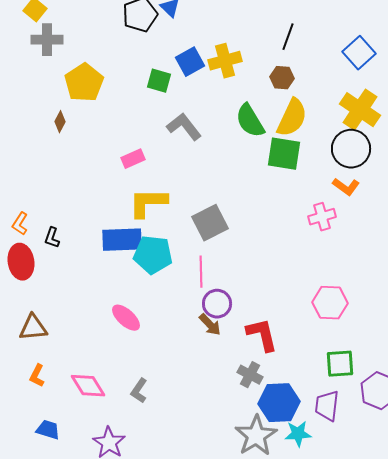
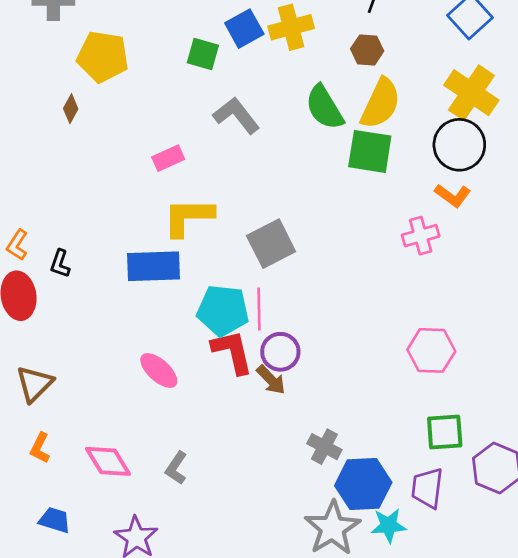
yellow pentagon: (84, 83) -> (103, 57), turned -30
cyan pentagon: (153, 255) -> (223, 310), moved
brown triangle: (33, 328) -> (35, 384), turned -40
red L-shape: (262, 335) -> (232, 352), moved

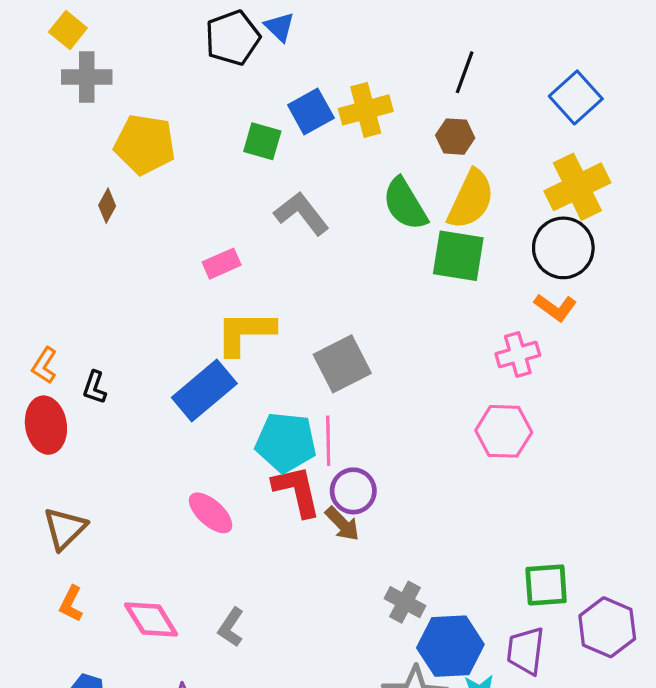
yellow cross: (471, 93) -> (577, 187), turned 30
blue rectangle: (153, 266) -> (204, 391), turned -38
pink hexagon: (431, 350) -> (504, 431), moved

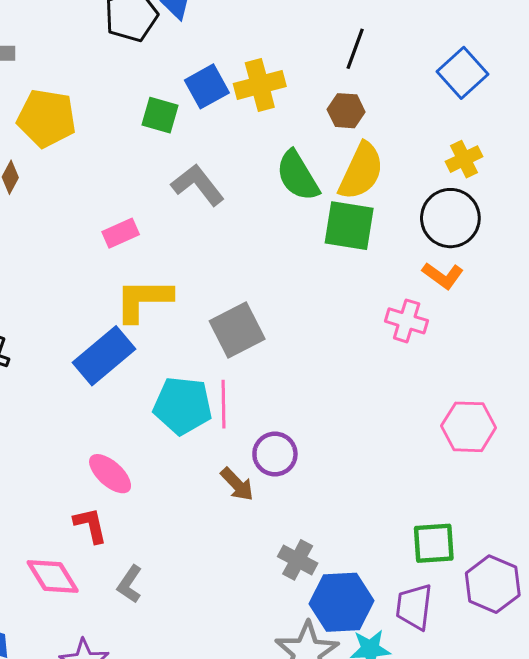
yellow cross: (577, 187) -> (464, 159), size x0.6
pink cross: (518, 355) -> (407, 321), turned 33
pink hexagon: (504, 431) -> (469, 427), moved
red L-shape: (297, 491) -> (90, 525), moved, size x0.7
purple circle: (353, 491) -> (275, 454), moved

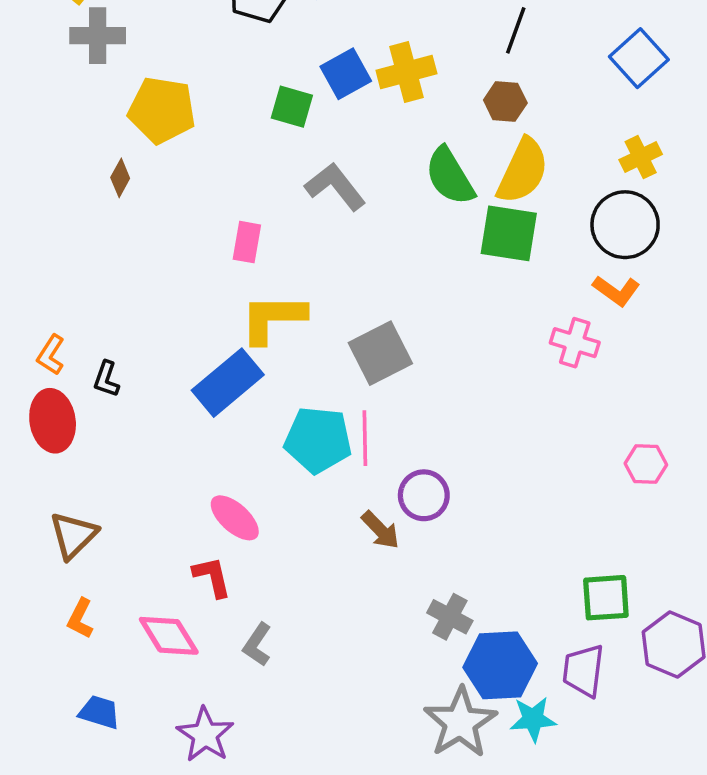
pink rectangle: (121, 233) -> (247, 242), turned -56
pink hexagon: (469, 427) -> (646, 464), size x0.7

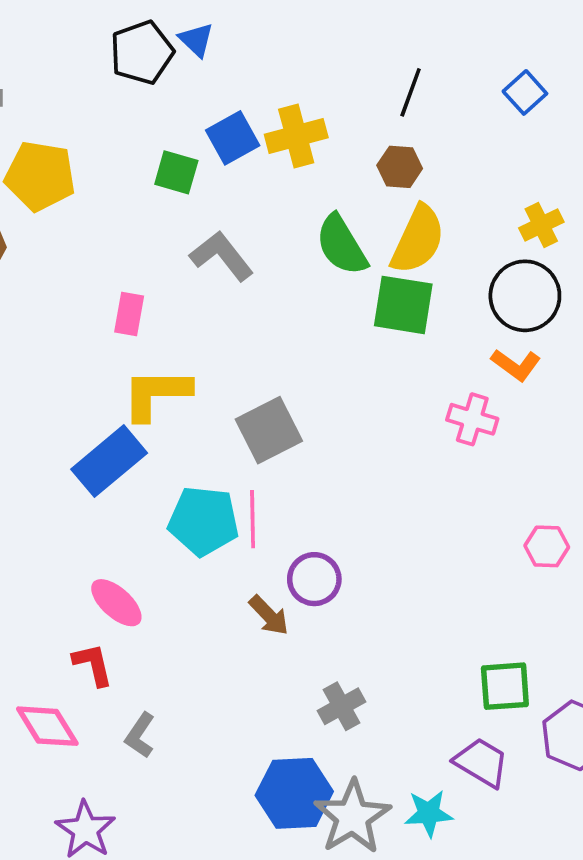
blue square: (639, 58) -> (525, 92), moved, size x0.7
gray cross: (450, 617) -> (342, 706), turned 33
blue hexagon: (500, 665) -> (294, 793), moved
purple trapezoid: (583, 671) -> (481, 763), turned 114

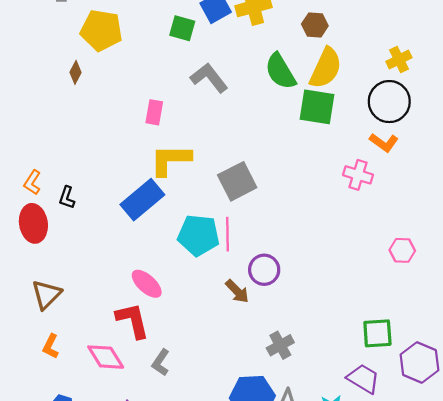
red L-shape: (93, 664) -> (133, 320), size x1.4

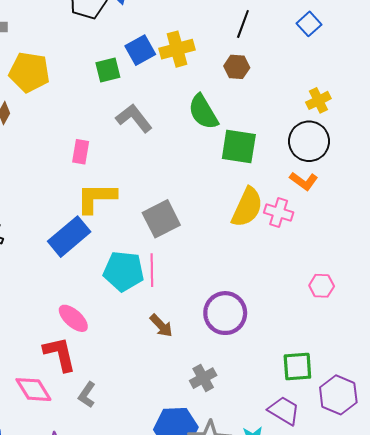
green square: (182, 28) -> (108, 70), turned -30
yellow semicircle: (326, 68) -> (247, 207), moved
purple circle: (264, 270) -> (225, 313), moved, size x1.4

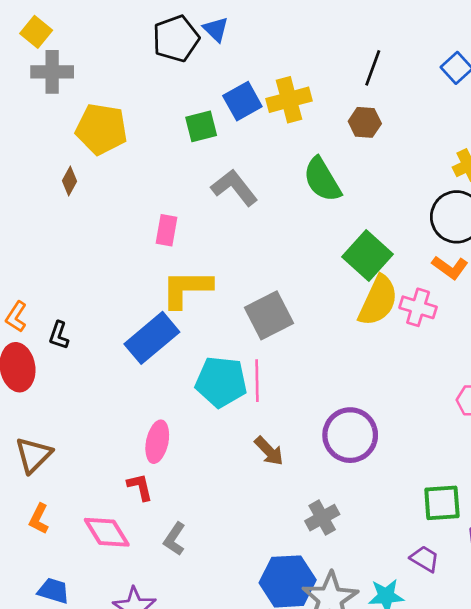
green square: (239, 147) -> (367, 255), moved, turned 33
pink ellipse: (73, 318) -> (157, 442), turned 60
red L-shape: (60, 354) -> (140, 487), size x0.6
purple trapezoid: (284, 410) -> (425, 559), size x0.7

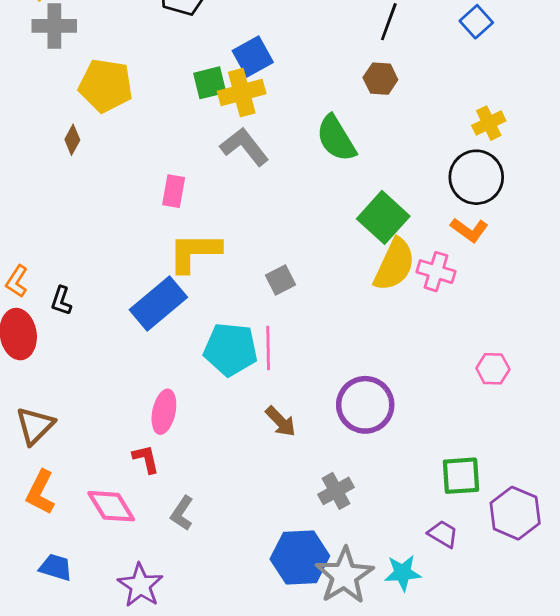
yellow cross: (289, 100) -> (242, 93), moved
gray square: (269, 315) -> (281, 280), size x0.6
orange L-shape: (39, 519) -> (40, 492), size x1.4

